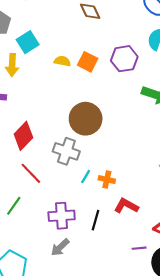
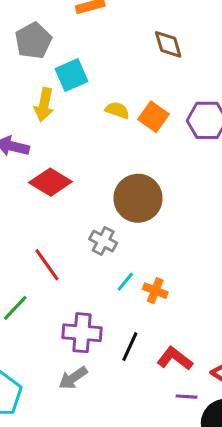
red diamond: (23, 136) -> (50, 182), moved, turned 68
gray cross: (66, 151) -> (103, 241), size x0.7
red L-shape: (126, 206) -> (175, 359), moved

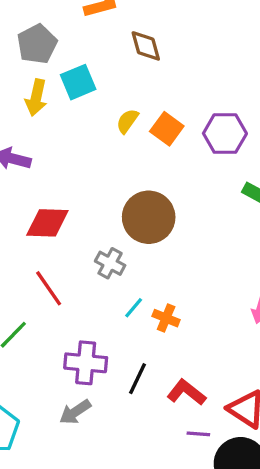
brown diamond: (168, 44) -> (146, 46), moved
yellow arrow: (44, 105) -> (36, 98), moved
yellow semicircle: (117, 110) -> (127, 121), turned -75
red diamond: (50, 182) -> (47, 223), moved, turned -30

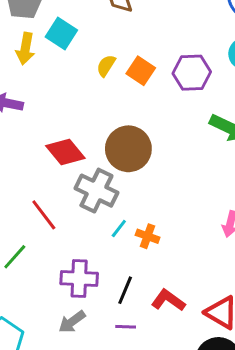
cyan square: (78, 82) -> (61, 33), turned -32
red diamond: (47, 223) -> (65, 152), moved, turned 51
gray cross: (110, 263) -> (96, 191), size x1.6
purple line: (198, 434) -> (126, 327), moved

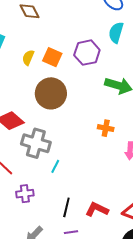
brown circle: (128, 149) -> (51, 93), moved
orange cross: (148, 236) -> (106, 128), moved
purple cross: (79, 278) -> (25, 194), moved, size x0.7

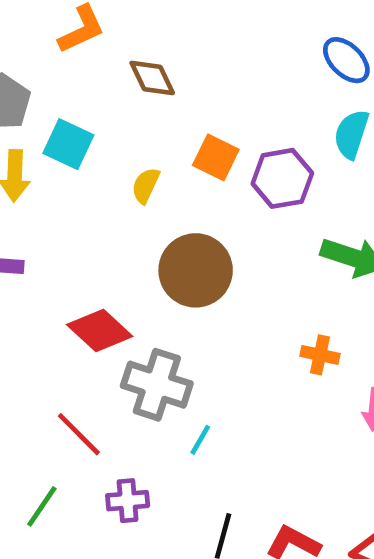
orange square: (52, 57) -> (216, 157), moved

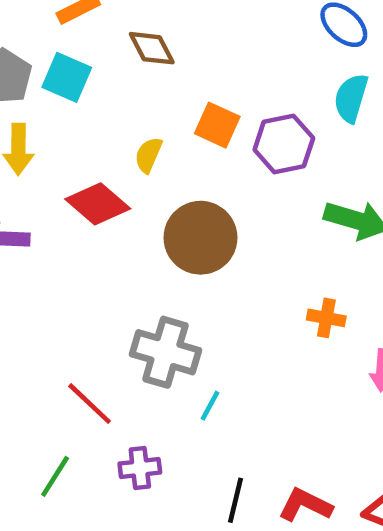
cyan square: (68, 144) -> (67, 77), moved
red diamond: (100, 330) -> (98, 204), moved

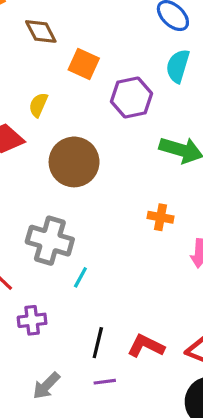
orange square: (217, 125) -> (84, 64), moved

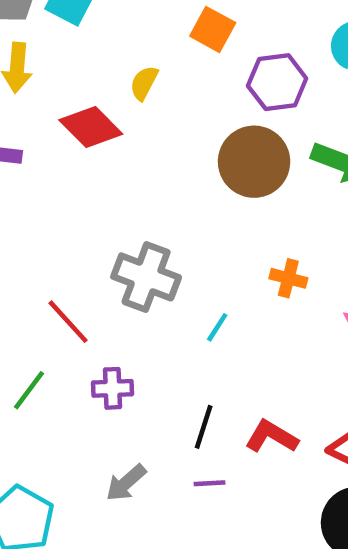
brown circle: (74, 162) -> (254, 162), moved
orange cross: (161, 217) -> (288, 278), moved
cyan line: (80, 277) -> (217, 327), moved

